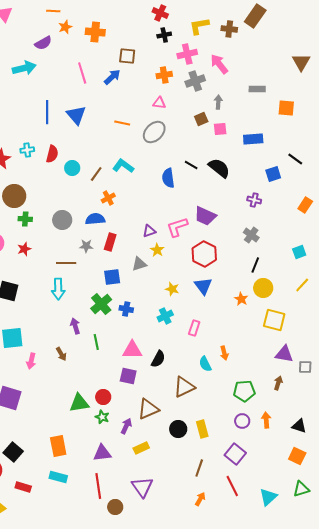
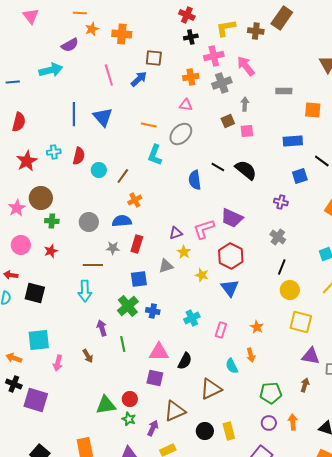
blue rectangle: (253, 139) -> (293, 141), moved
cyan L-shape: (123, 166) -> (155, 155), moved, turned -105
yellow star: (172, 289) -> (202, 275), moved
orange star: (241, 299) -> (257, 327), moved

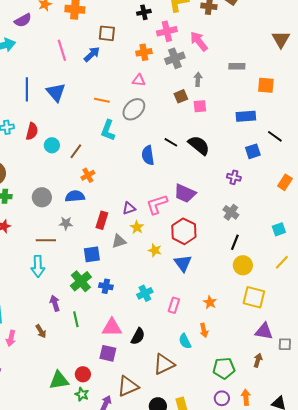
red rectangle: (137, 244) -> (102, 220), moved

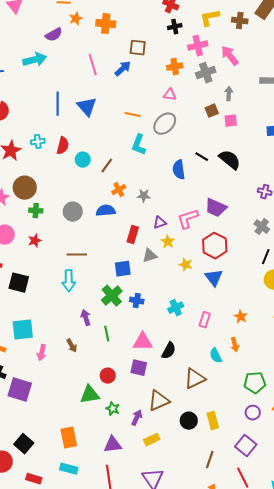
gray star: (66, 223) -> (144, 196), moved
red circle: (83, 374) -> (108, 376), moved

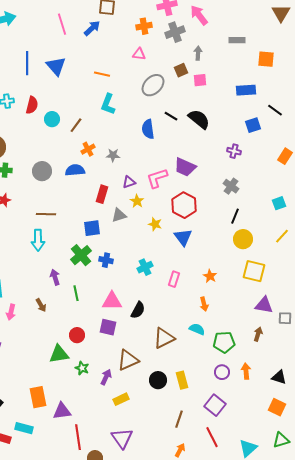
gray ellipse: (165, 124) -> (153, 85), moved
cyan semicircle: (216, 356) -> (197, 329), moved, turned 140
purple triangle: (113, 445) -> (62, 411), moved
cyan rectangle: (69, 469) -> (24, 428), moved

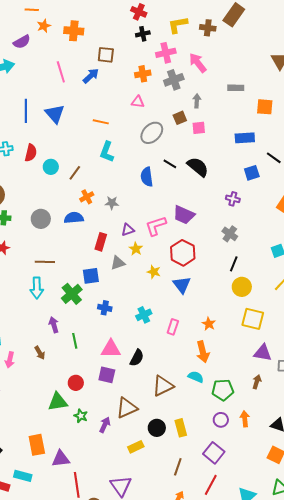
green cross: (81, 255) -> (72, 294), moved
orange arrow: (204, 304) -> (203, 352), size x1.5
yellow rectangle: (121, 399) -> (136, 447), moved
red line: (212, 437) -> (211, 485), turned 55

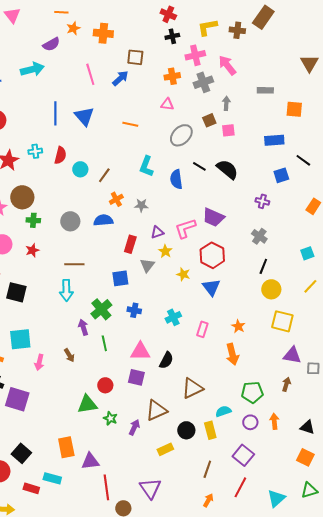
cyan L-shape: (107, 152) -> (146, 166), moved
gray triangle: (118, 263) -> (147, 265), turned -35
green cross: (72, 294) -> (101, 309), moved
cyan semicircle: (196, 377) -> (223, 411), moved, turned -42

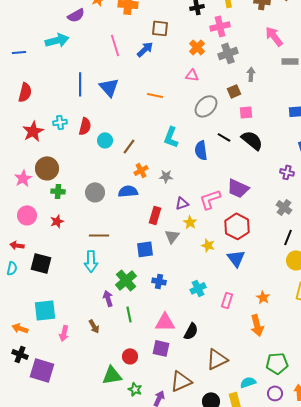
pink arrow: (227, 65) -> (274, 36), moved
orange cross: (172, 76) -> (197, 47), turned -35
pink square: (228, 130) -> (246, 112), moved

